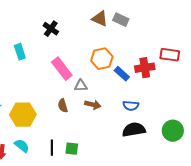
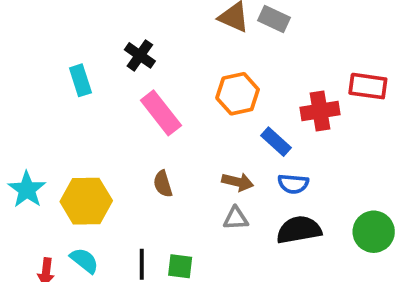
black cross: (51, 29) -> (140, 55), moved
blue rectangle: (122, 74) -> (276, 142), moved
gray triangle: (81, 86) -> (236, 218), moved
brown arrow: (93, 105) -> (238, 182), moved

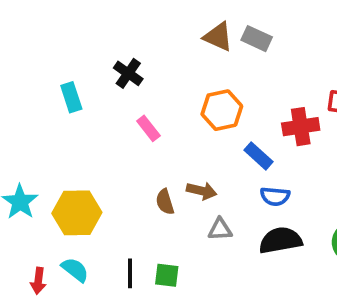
pink rectangle: (161, 113) -> (148, 128), size x0.6
brown arrow: (238, 182) -> (202, 191), moved
brown semicircle: (163, 184) -> (165, 202), moved

